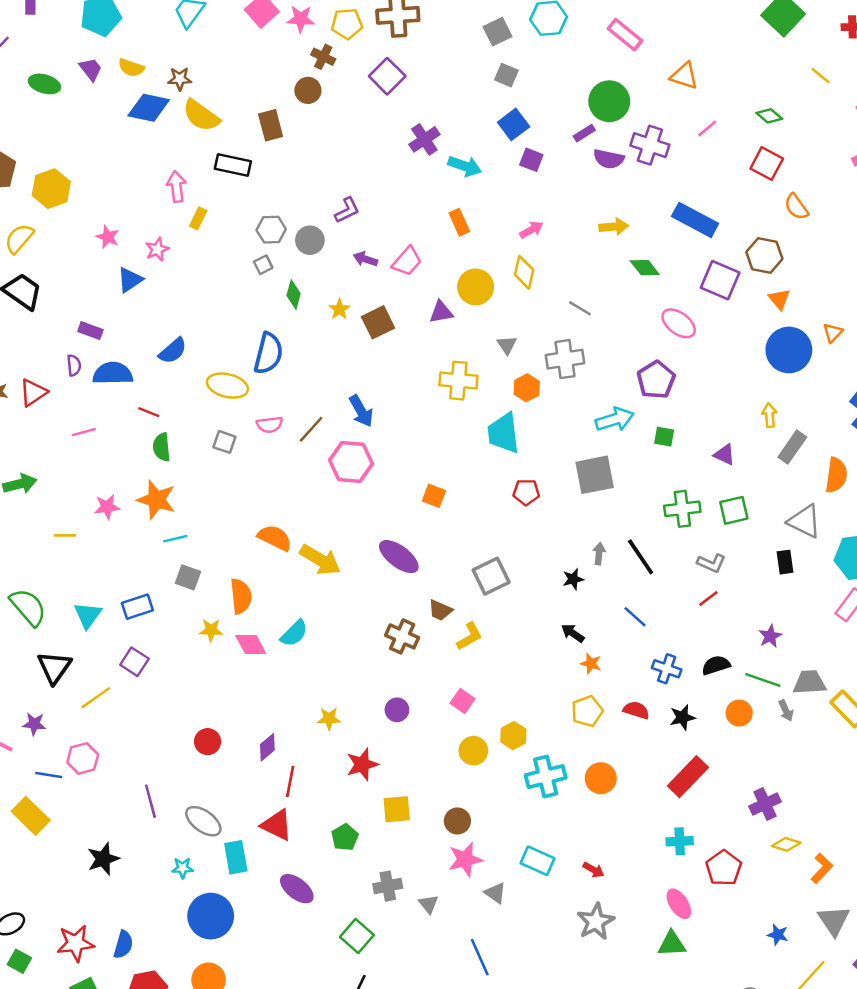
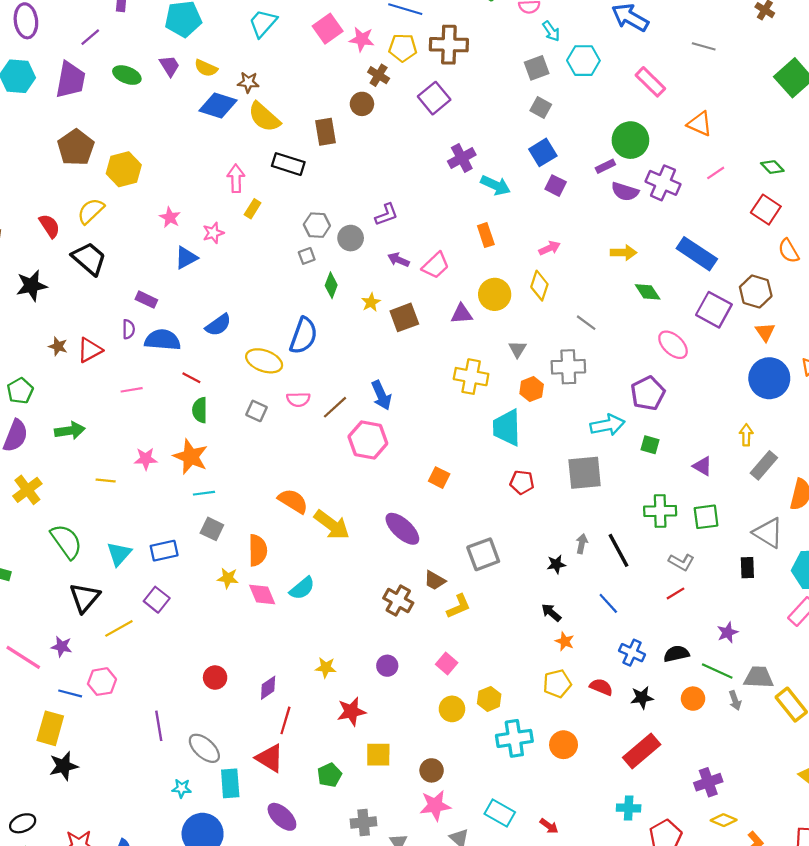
yellow rectangle: (31, 816) -> (50, 728), turned 56
black star: (103, 859) -> (64, 766), moved

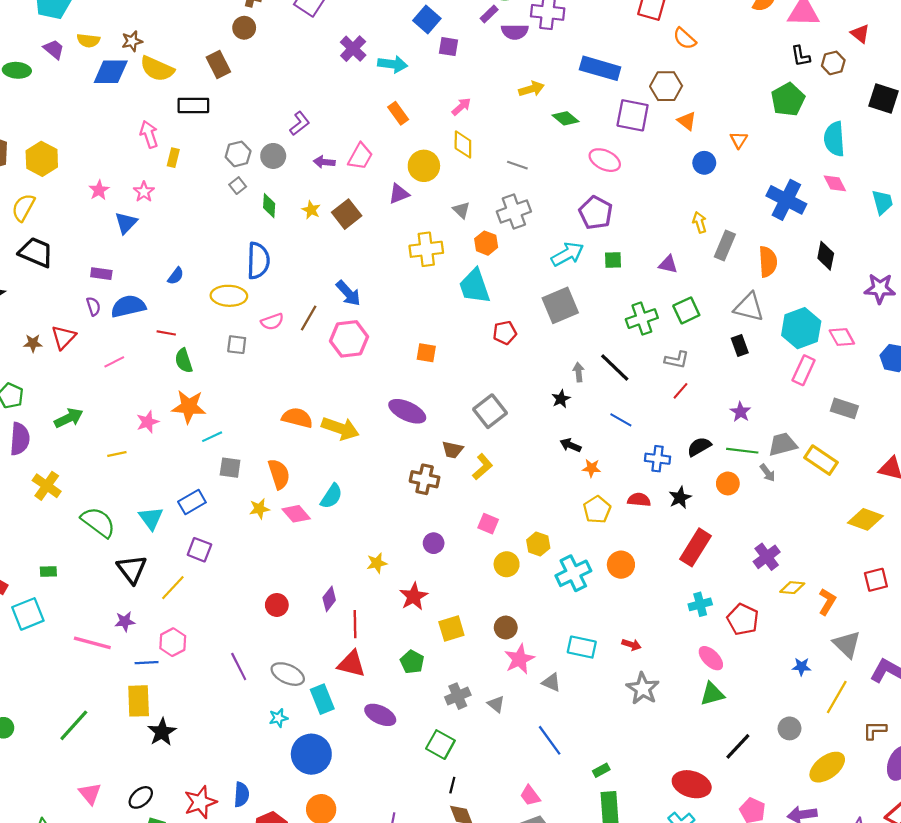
pink star: (170, 217) -> (99, 190), turned 30
blue semicircle: (218, 325) -> (176, 276), size x0.7
blue circle: (769, 378) -> (704, 163), size x0.6

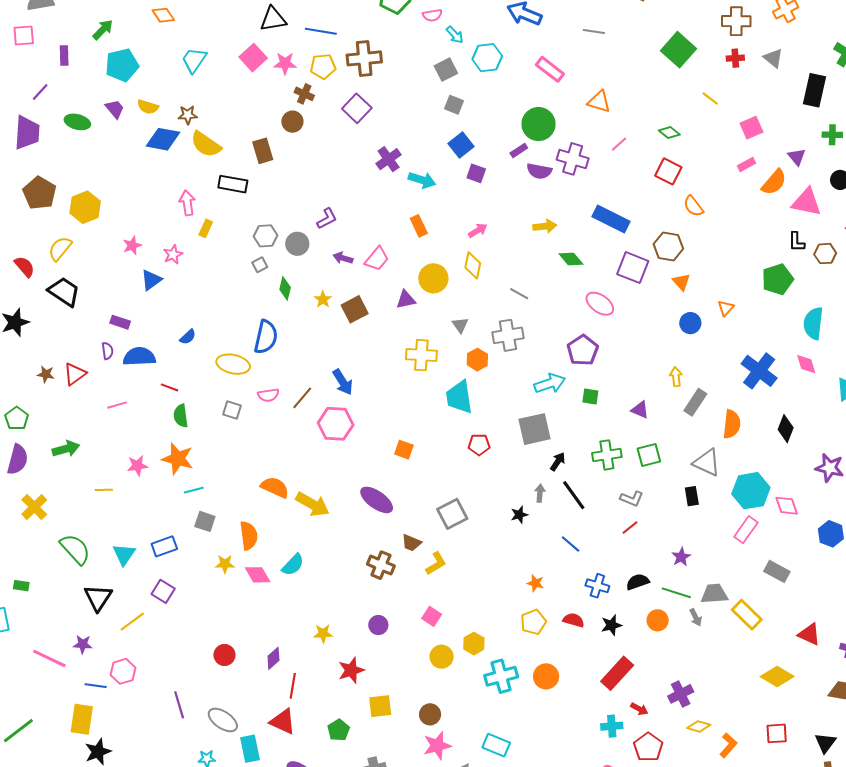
black arrow: (570, 445) -> (558, 462), moved, turned 90
red arrow: (631, 645) -> (639, 709), moved

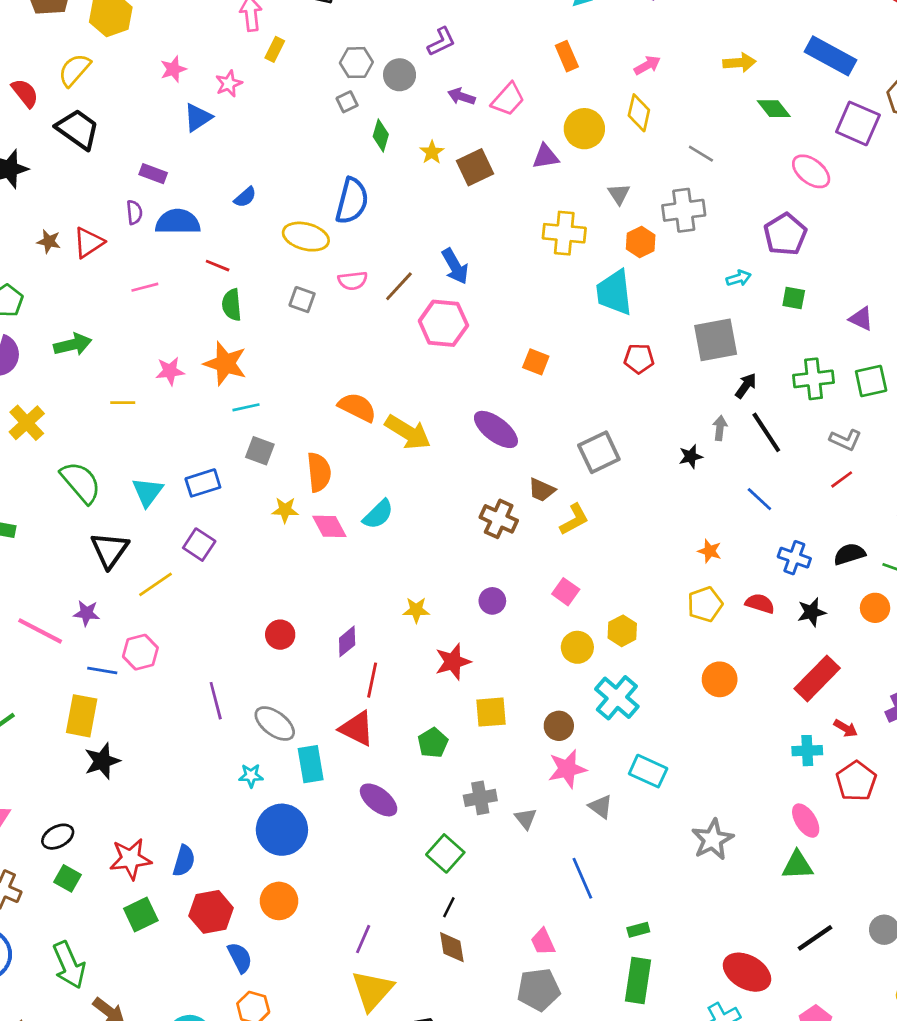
cyan arrow: (550, 383) -> (739, 278), size x0.6
cyan cross: (501, 676) -> (617, 698), moved, turned -36

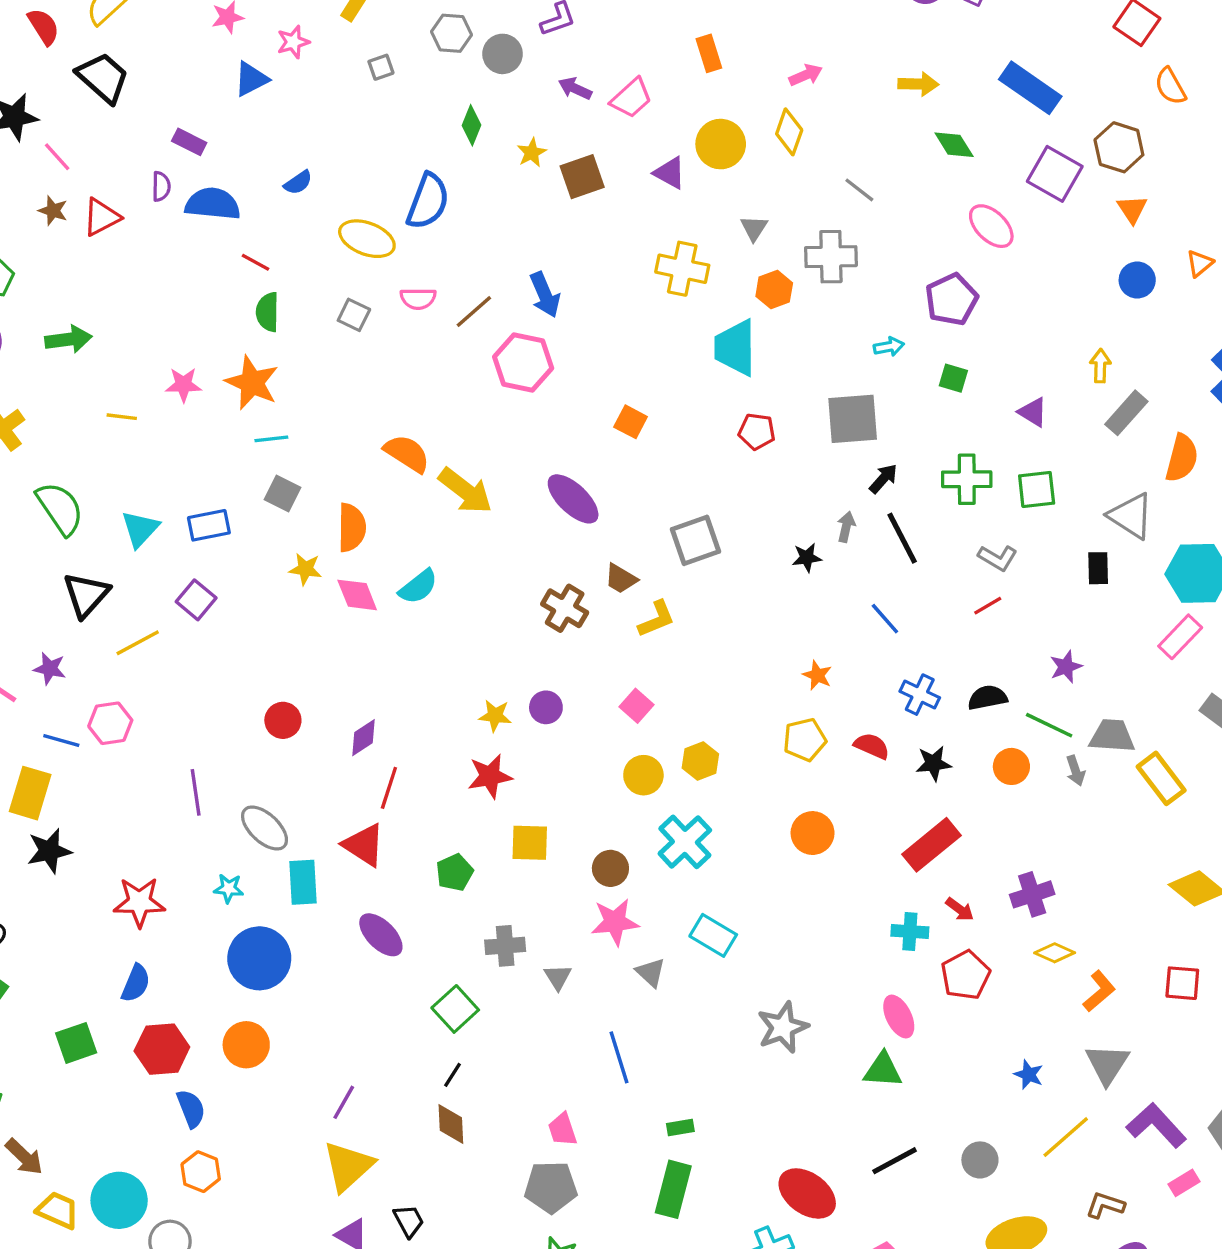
gray square: (347, 102) -> (381, 67), moved
purple triangle: (546, 157) -> (670, 173), turned 32
pink line: (145, 287) -> (57, 157), moved, turned 56
yellow star: (416, 610) -> (495, 716), moved
red star: (131, 859) -> (139, 902), moved

